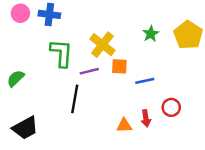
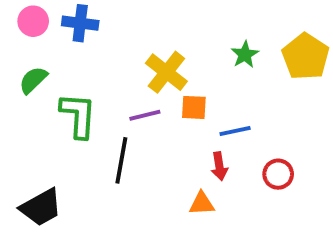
green L-shape: (61, 53) -> (78, 115), moved
green semicircle: (16, 78) -> (33, 80), moved
red arrow: (146, 118) -> (219, 166), moved

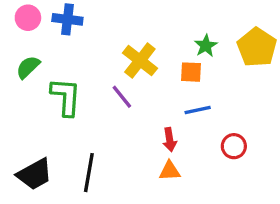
orange square: (194, 107) -> (191, 72), moved
purple line: (145, 115) -> (122, 97), turned 65
black line: (121, 160) -> (89, 173), moved
red arrow: (219, 166) -> (170, 140), moved

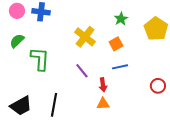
green star: (206, 46) -> (121, 19), moved
orange square: (191, 72) -> (116, 44), turned -32
purple line: (122, 97) -> (82, 71), moved
red circle: (234, 146) -> (158, 86), moved

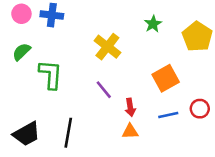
orange square: (116, 44) -> (166, 78), moved, size x1.5
blue line: (120, 67) -> (168, 115), moved

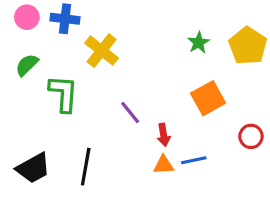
green star: (153, 24) -> (199, 43), moved
yellow cross: (107, 47) -> (102, 51), moved
blue line: (168, 115) -> (194, 160), moved

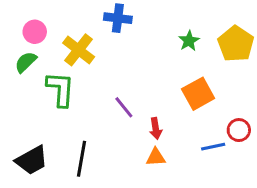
pink circle: (27, 17) -> (35, 32), moved
blue cross: (65, 19) -> (118, 18), moved
yellow cross: (102, 51) -> (79, 50), moved
blue line: (194, 160) -> (213, 147), moved

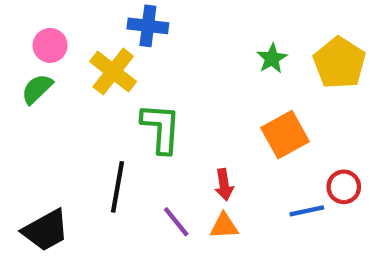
blue cross: (118, 18) -> (148, 26), moved
green L-shape: (60, 89) -> (161, 128), moved
purple line: (124, 107) -> (176, 222), moved
black line: (82, 159) -> (117, 187), moved

